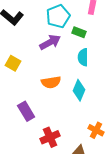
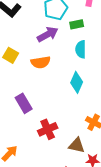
green rectangle: (79, 32) -> (77, 24), turned -32
orange semicircle: (51, 82) -> (41, 62), moved

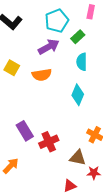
green rectangle: (77, 24) -> (78, 37), turned -32
purple rectangle: (24, 103) -> (25, 131), moved

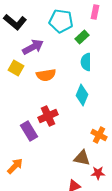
cyan pentagon: (57, 21) -> (61, 21), turned 30
purple arrow: (49, 47) -> (33, 47), moved
red cross: (49, 142) -> (48, 116), moved

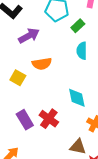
yellow square: (16, 68) -> (18, 78), moved
cyan diamond: (82, 95) -> (77, 98), moved, turned -35
red cross: (48, 116) -> (49, 119), moved, turned -30

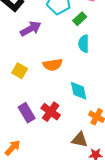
orange semicircle: (42, 64) -> (53, 65), moved

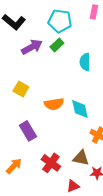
green rectangle: (80, 19) -> (57, 45), moved
orange semicircle: (53, 65) -> (54, 104), moved
red cross: (51, 112) -> (51, 163), moved

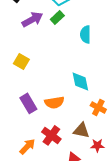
orange semicircle: (54, 104) -> (54, 102), moved
orange arrow: (14, 166) -> (27, 146), moved

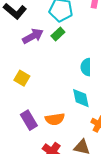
cyan semicircle: (85, 34) -> (86, 67), moved

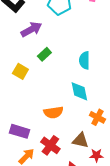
green rectangle: (58, 34) -> (44, 54), moved
purple rectangle: (29, 120) -> (19, 131), moved, turned -42

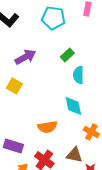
purple arrow: (31, 29) -> (25, 57), moved
green rectangle: (44, 54) -> (67, 55), moved

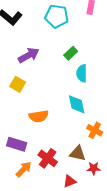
orange semicircle: (47, 127) -> (39, 116), moved

